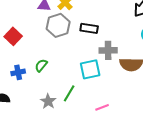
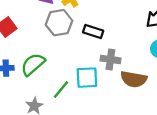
green semicircle: (41, 65) -> (33, 64), size x1.6
green line: (69, 93) -> (61, 89), moved

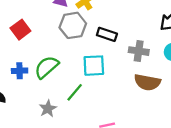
gray cross: (110, 59) -> (139, 51), moved
cyan square: (87, 78) -> (94, 66), moved

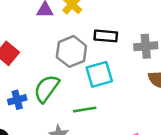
gray hexagon: (73, 25) -> (71, 51), moved
green line: (75, 92) -> (85, 109), turned 54

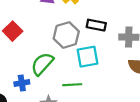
blue cross: (17, 100) -> (22, 83), moved

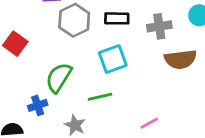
gray hexagon: (66, 35) -> (74, 20), moved

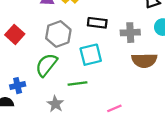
gray hexagon: (74, 20) -> (58, 34), moved
blue cross: (38, 105) -> (18, 86), moved

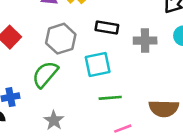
brown semicircle: (144, 60) -> (164, 108), moved
green line: (78, 83) -> (110, 98), moved

